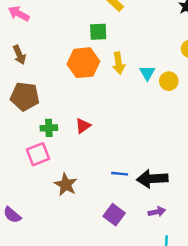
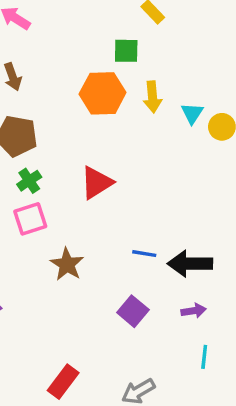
red triangle: (83, 126) -> (96, 183), size x1.5
green cross: (49, 128) -> (29, 181), moved, turned -35

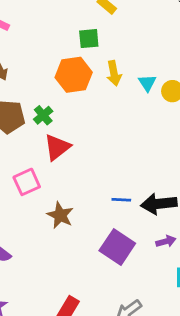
green cross: (29, 181) -> (43, 115), moved
red triangle: (96, 183) -> (57, 147), moved
purple square: (133, 311) -> (117, 247), size x1.4

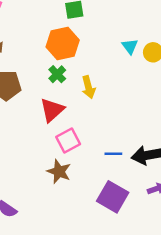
yellow arrow: (114, 73) -> (88, 87), moved
green cross: (43, 115) -> (57, 74), moved
pink square: (27, 182) -> (68, 140), moved

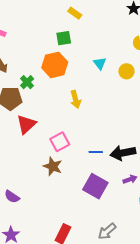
cyan triangle: (130, 46) -> (100, 63), moved
green cross: (57, 74) -> (27, 82), moved
red triangle: (52, 110) -> (26, 124), moved

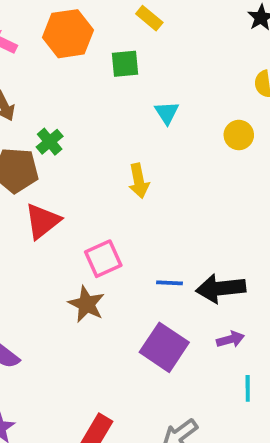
cyan triangle: (100, 63) -> (167, 113), moved
orange hexagon: (55, 65) -> (68, 34), moved

